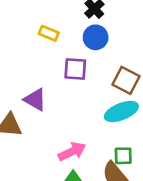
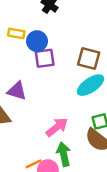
blue circle: (96, 37) -> (37, 41), moved

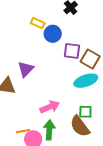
purple square: (45, 58) -> (72, 51), moved
purple triangle: (17, 91) -> (26, 69), turned 42

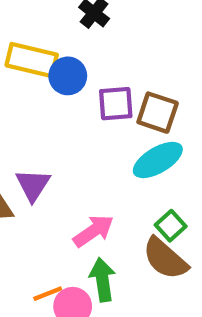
yellow rectangle: (38, 23) -> (32, 60), size x1.6
purple triangle: (26, 69) -> (33, 185), moved
green square: (85, 112) -> (171, 226), turned -32

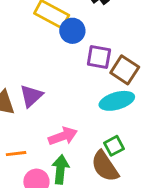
orange line: (48, 294) -> (16, 154), moved

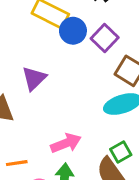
purple square: (99, 57) -> (105, 38), moved, turned 35
purple triangle: (31, 96) -> (34, 78), moved

